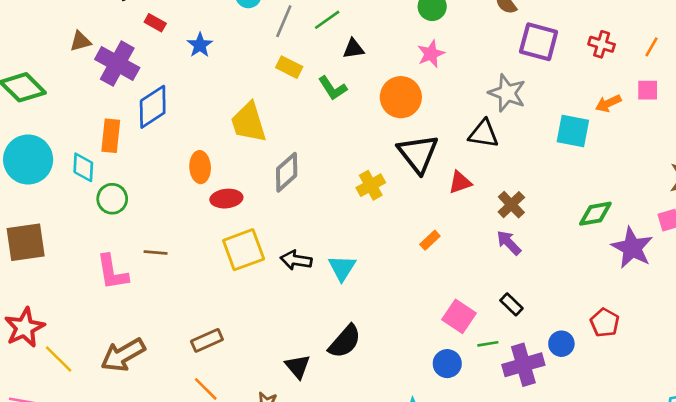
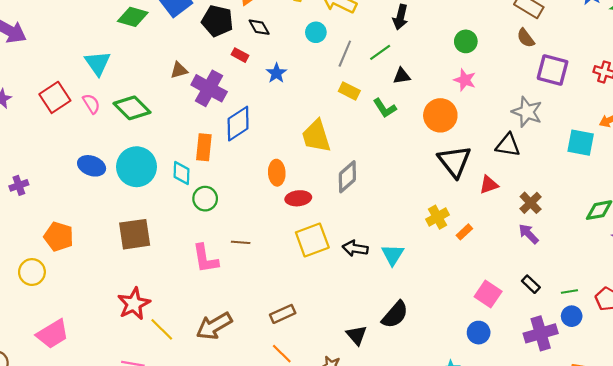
pink star: (431, 54) -> (465, 80), turned -30
yellow cross: (371, 185) -> (437, 217), moved
green line: (488, 344) -> (569, 292), moved

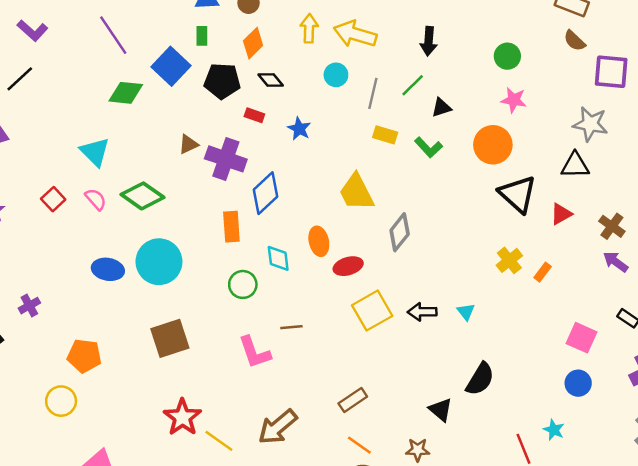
red square: (55, 97) -> (53, 199), size x0.7
cyan diamond: (181, 173) -> (278, 258), moved
cyan triangle: (393, 255) -> (466, 312), size x0.7

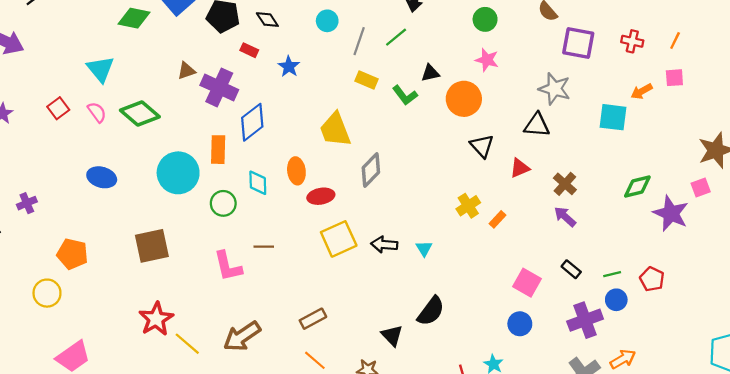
black triangle: (441, 108) -> (430, 73), moved
black triangle: (518, 194) -> (482, 146), size x0.7
cyan circle: (159, 262) -> (178, 173), moved

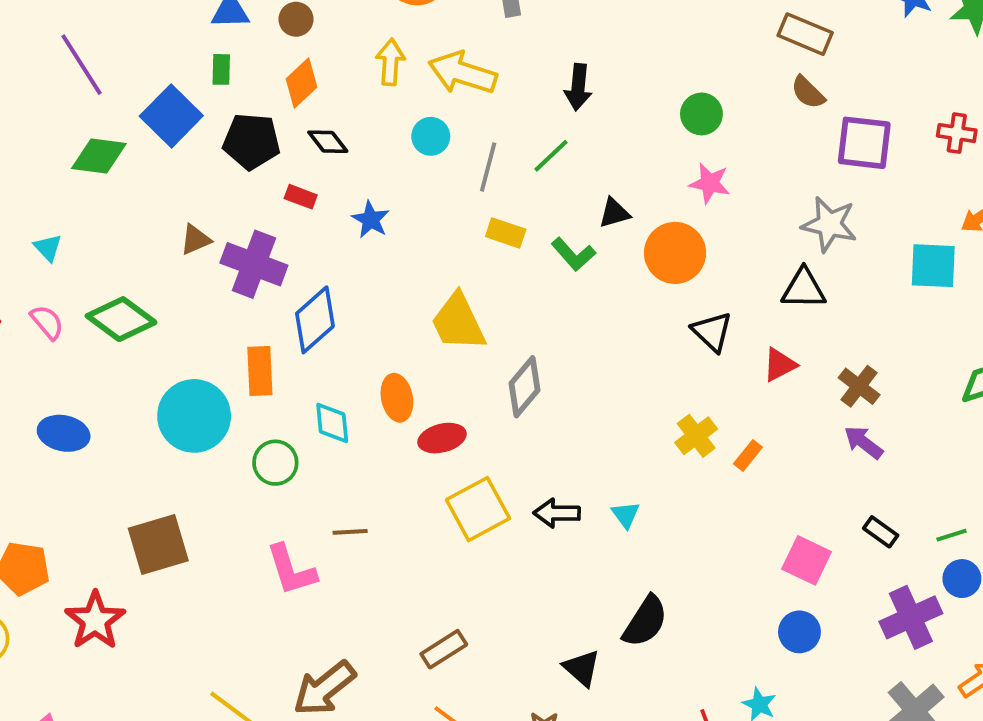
cyan triangle: (101, 69) -> (48, 248), size x0.6
red star: (156, 319) -> (95, 620), moved

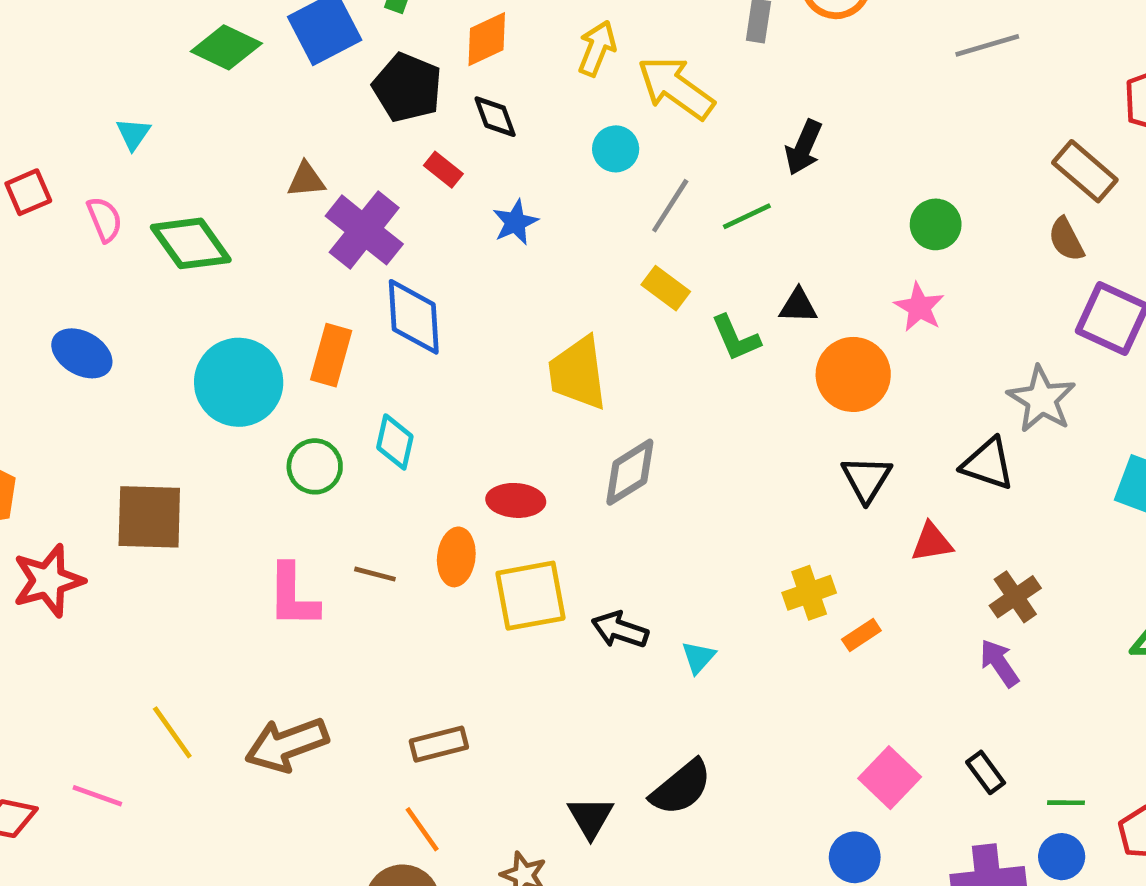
blue diamond: (315, 320) -> (414, 317), turned -70
orange ellipse: (397, 398) -> (456, 557), moved

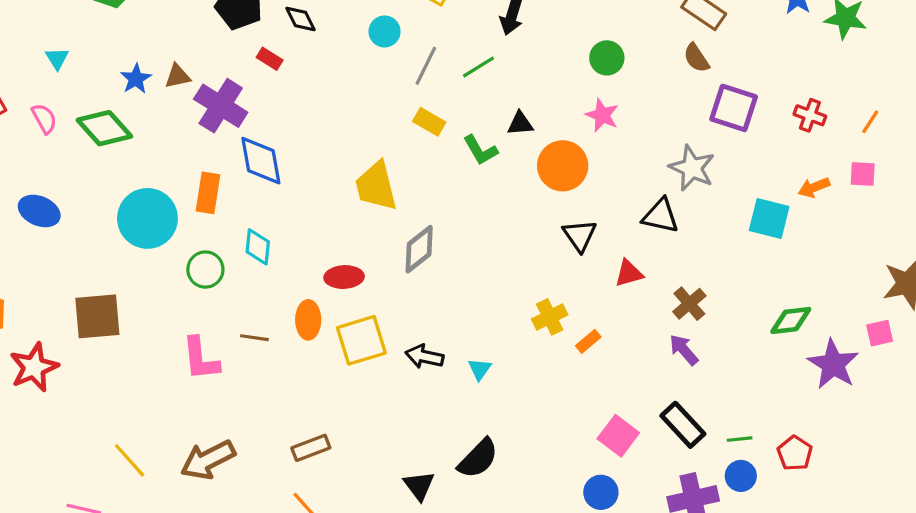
blue star: (515, 222) -> (136, 79), moved
black rectangle: (986, 772) -> (683, 425), size x1.6

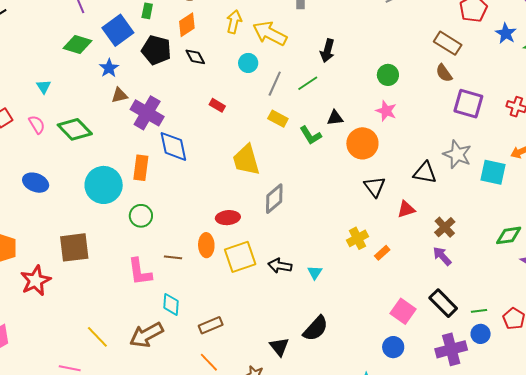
red rectangle: (270, 59) -> (217, 105), moved
blue star: (136, 79) -> (109, 68), moved
gray star: (692, 168) -> (457, 154), moved
cyan diamond: (258, 247) -> (171, 304), moved

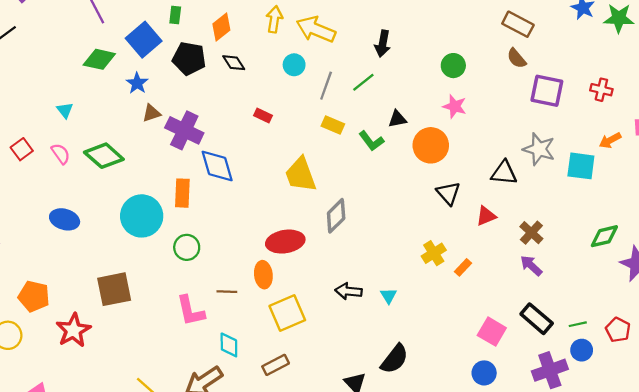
red ellipse: (228, 218) -> (285, 242), size x1.4
yellow square: (240, 257) -> (287, 313), moved

